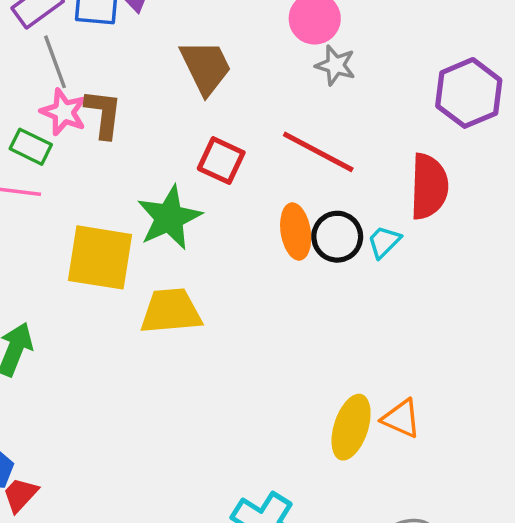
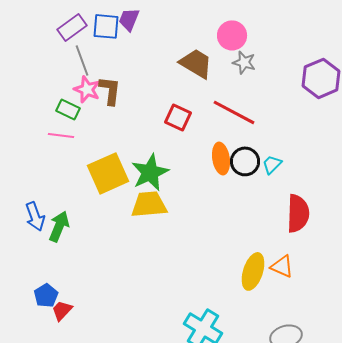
brown trapezoid: (206, 67) -> (196, 63), moved, turned -33
red semicircle: (429, 186) -> (298, 213), moved
green star: (169, 218) -> (150, 172), moved
yellow square: (100, 257) -> (108, 173), turned -33

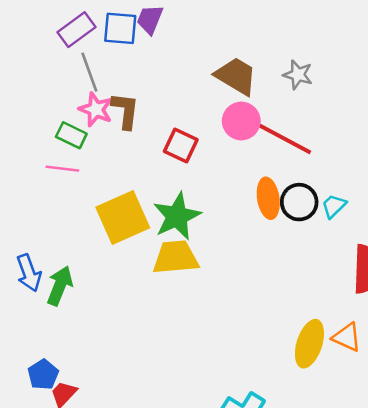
pink circle: (232, 35) -> (241, 121), moved
red square: (178, 117) -> (181, 145), moved

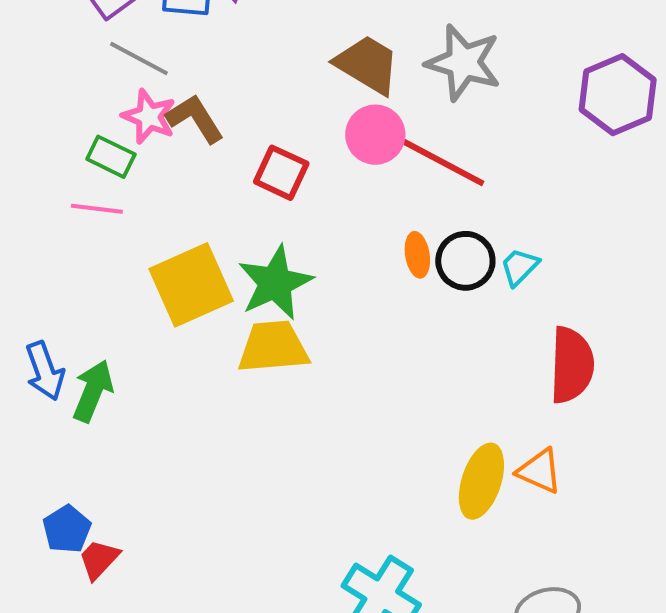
gray line: (89, 72) -> (139, 59), turned -42
gray star: (298, 75) -> (463, 63), size x1.6
brown L-shape: (125, 111) -> (195, 119), turned -39
orange ellipse: (268, 198) -> (417, 255), size x0.7

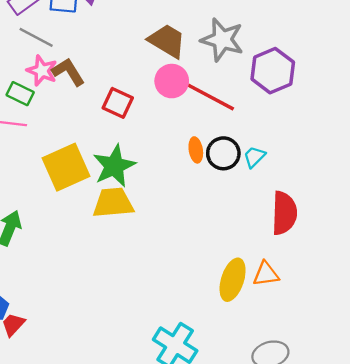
purple hexagon: (618, 95) -> (273, 71), moved
orange triangle: (540, 471) -> (266, 274), turned -32

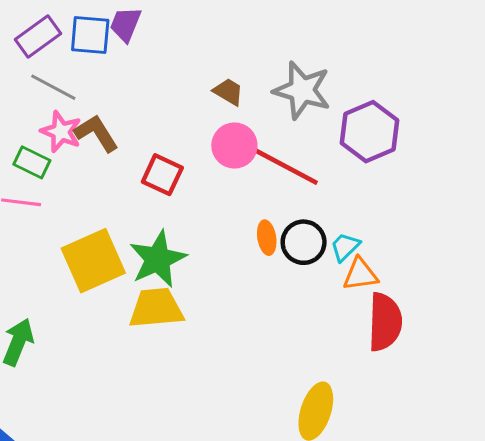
brown trapezoid: (167, 41) -> (228, 92), size x0.6
orange triangle: (266, 274) -> (360, 274), moved

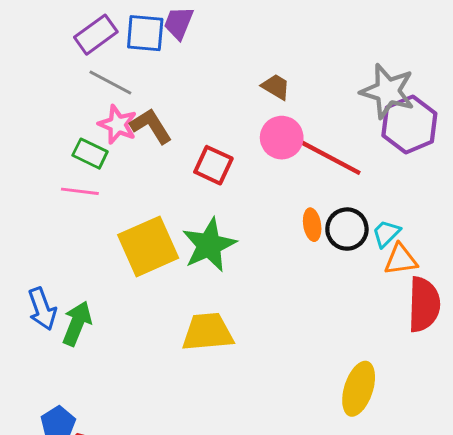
gray star: (302, 90) -> (388, 91), moved
yellow trapezoid: (156, 308) -> (208, 332), moved

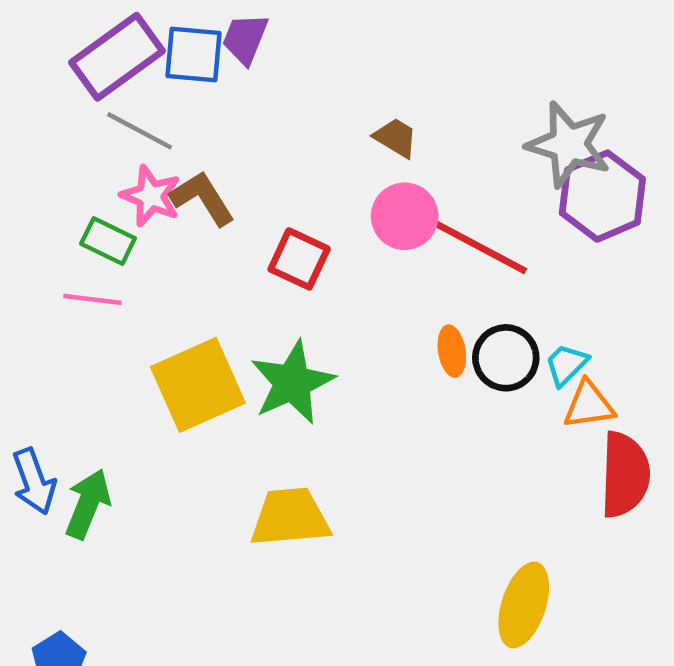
purple rectangle: (96, 35) -> (117, 57), size x1.4

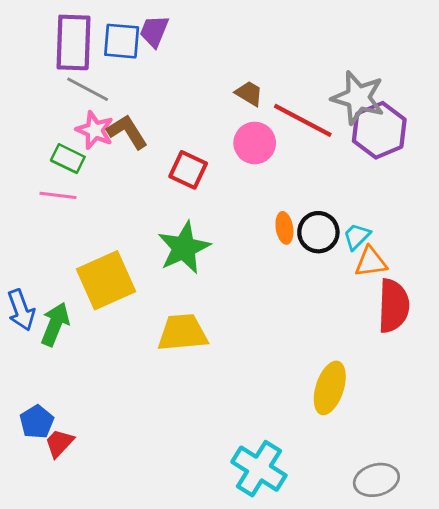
purple rectangle: (117, 57) -> (73, 42), turned -52
red line: (481, 248) -> (303, 120), moved
yellow square: (198, 385) -> (106, 280), moved

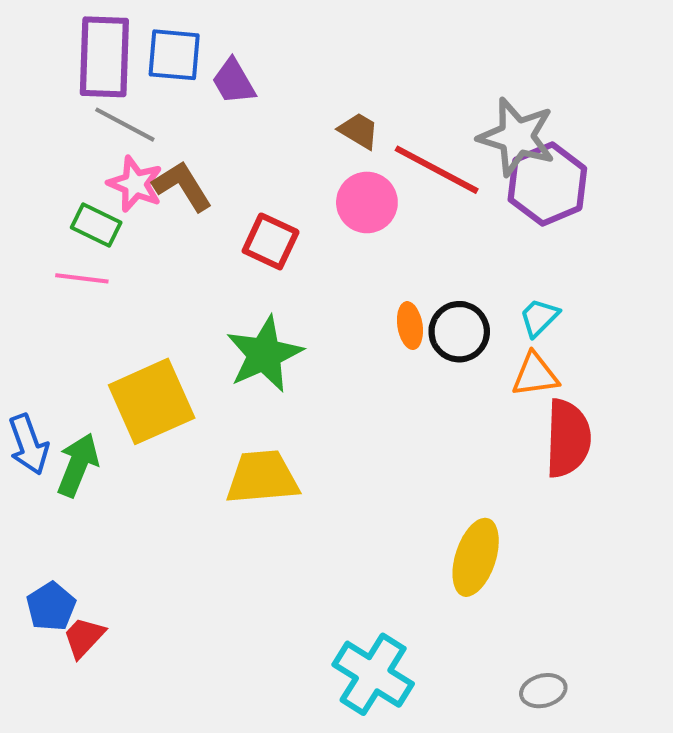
purple trapezoid: (154, 31) -> (234, 81), moved, turned -52
cyan trapezoid: (357, 236) -> (539, 317), moved
gray ellipse: (376, 480) -> (543, 691), size x0.7

